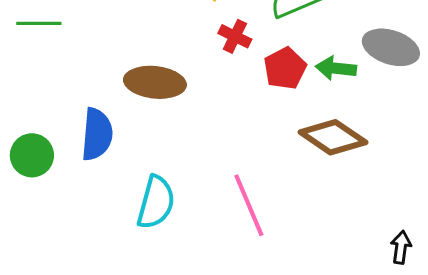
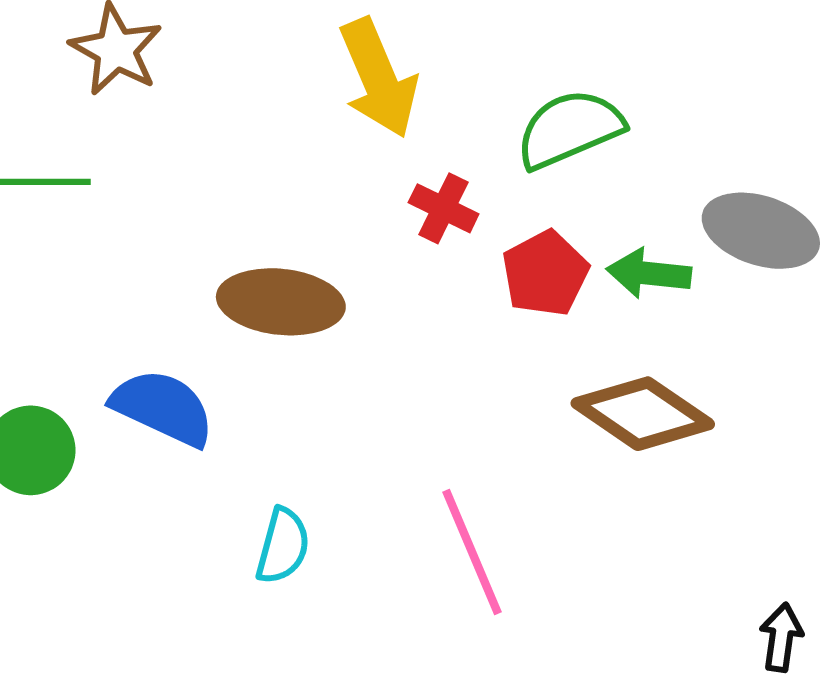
blue semicircle: (97, 134) -> (163, 408), turned -70
cyan semicircle: (156, 202) -> (283, 546), size x0.7

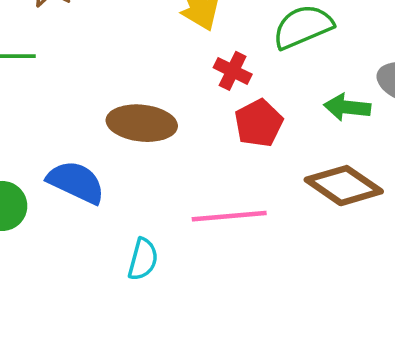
red pentagon: (545, 273) -> (259, 123), moved
pink line: (472, 552) -> (229, 216), moved, turned -72

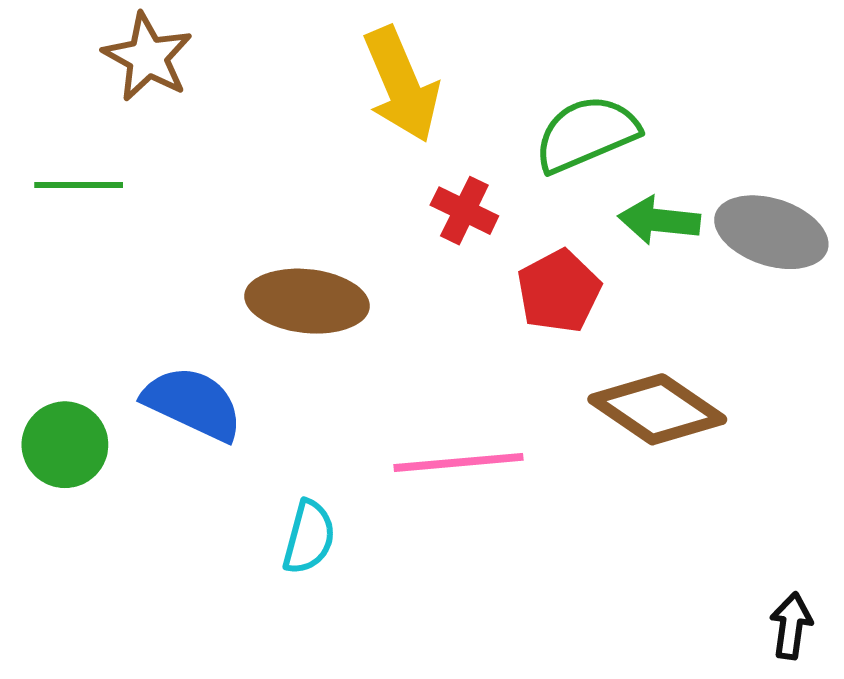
green arrow: (347, 107) -> (659, 220), moved
red pentagon: (259, 123) -> (559, 291), moved

